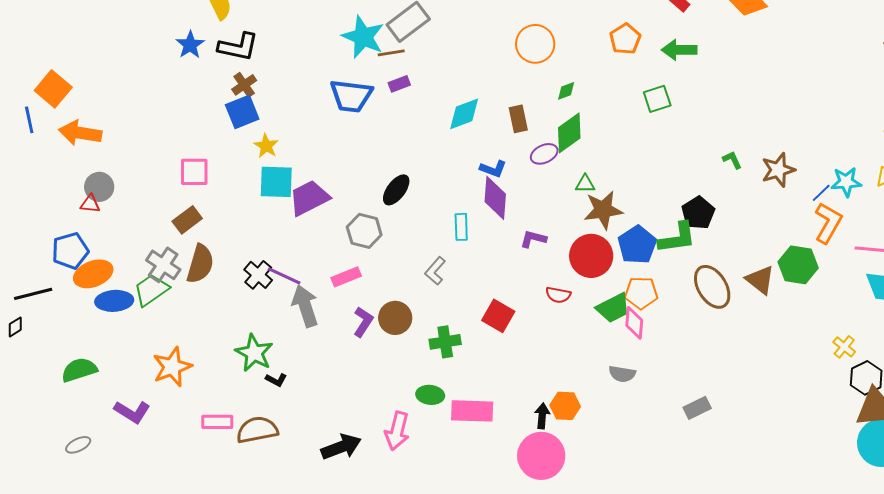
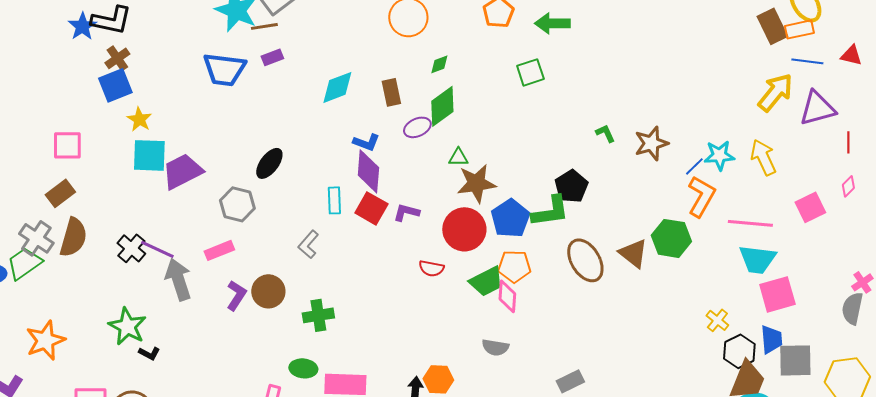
blue star: (190, 45) -> (82, 26), moved
red square: (498, 316) -> (371, 208), moved

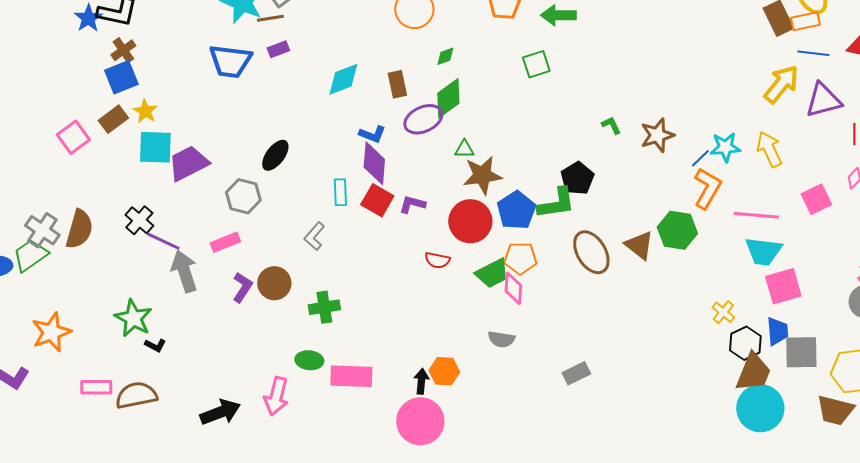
purple ellipse: (417, 127) -> (423, 119), size x1.4
pink square: (67, 145) -> (73, 137), turned -36
brown rectangle: (60, 193) -> (113, 119), moved
black cross: (131, 248) -> (139, 220), moved

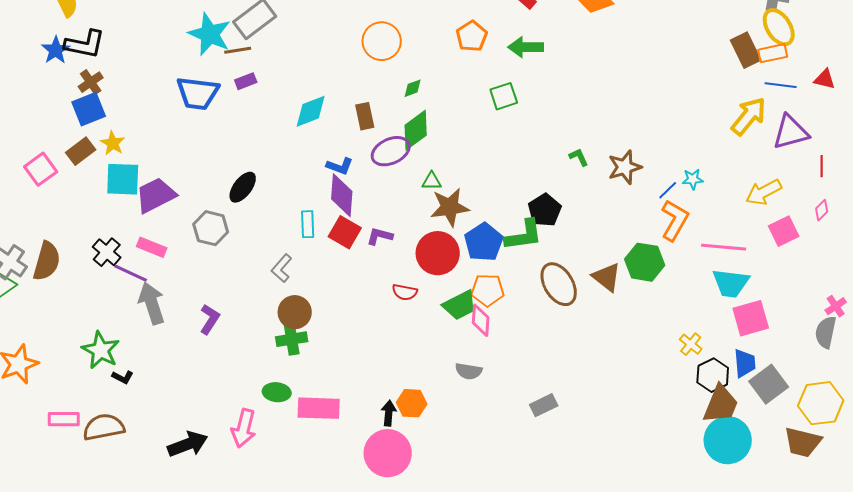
cyan star: (725, 147) -> (693, 179), size x0.7
yellow arrow: (769, 149) -> (764, 192), moved, turned -93
pink rectangle: (225, 242) -> (152, 247), moved, turned 44
brown circle: (274, 283) -> (295, 312), moved
gray square: (801, 352) -> (769, 384), turned -36

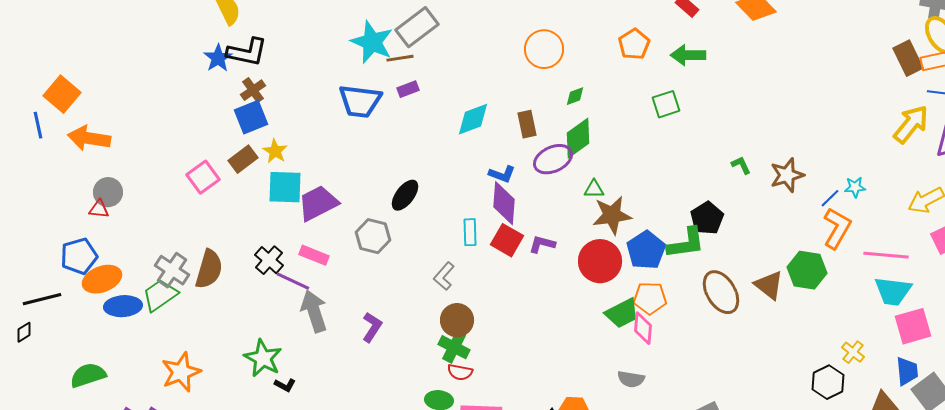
red semicircle: (405, 292) -> (460, 372), moved
green cross: (292, 339) -> (454, 347), turned 36
black hexagon: (713, 375) -> (828, 382), moved

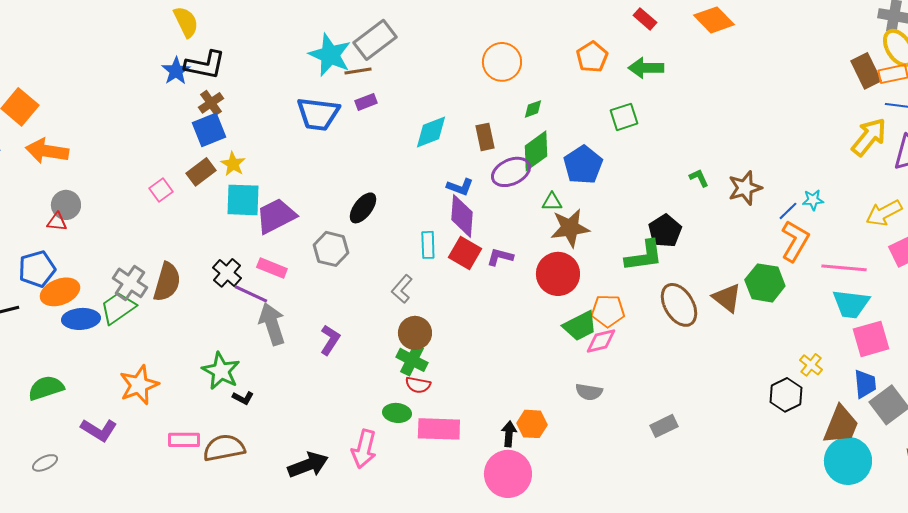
pink square: (203, 177) -> (161, 190), size x0.7
blue pentagon: (646, 250) -> (583, 165), moved
pink diamond: (643, 328) -> (601, 341), turned 72

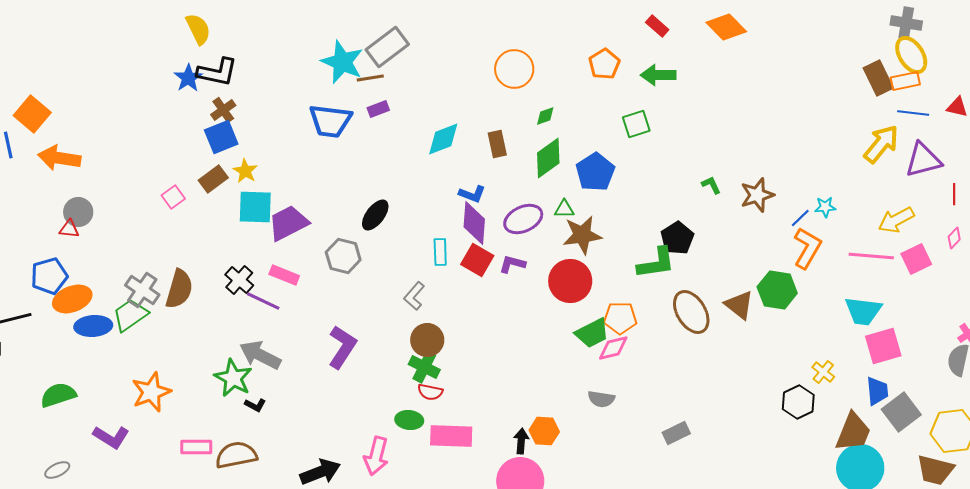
purple ellipse: (511, 172) -> (523, 219), moved
pink line: (844, 268) -> (871, 256), moved
gray arrow: (272, 324) -> (260, 355), moved, turned -45
purple L-shape: (330, 340) -> (342, 347), size x1.4

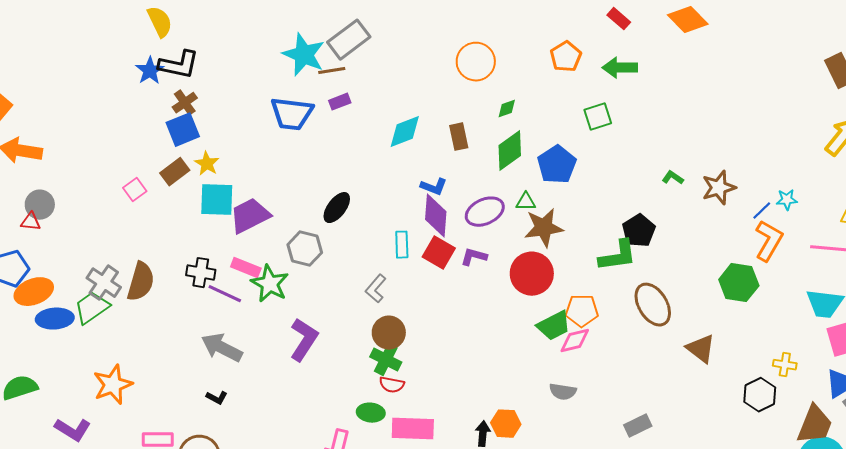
green L-shape: (711, 185) -> (673, 178), turned -30
black cross: (239, 280) -> (201, 273), turned -32
brown triangle: (739, 305) -> (701, 349), moved
yellow cross: (823, 372) -> (785, 365), turned -30
green star: (233, 378) -> (270, 284), moved

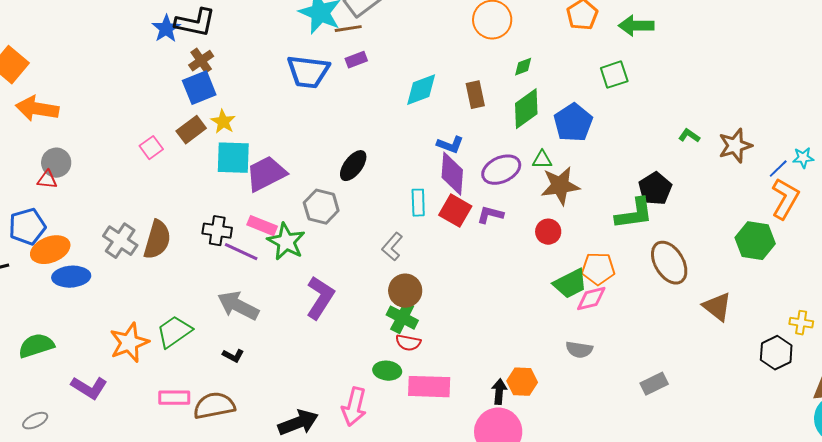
red circle: (532, 274) -> (548, 232), size x0.6
green trapezoid: (92, 308) -> (174, 332), moved

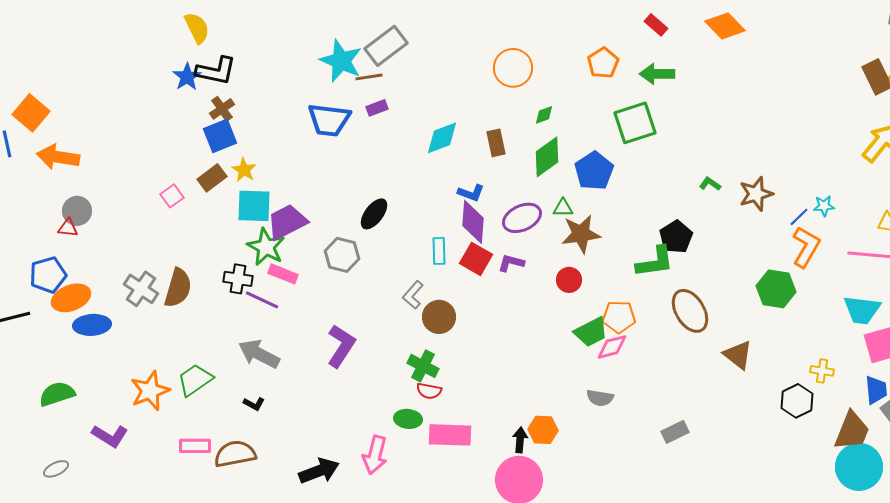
green square: (614, 75) -> (635, 123), size x1.5
green star: (286, 242) -> (266, 247), moved
brown circle: (405, 291) -> (439, 317), moved

